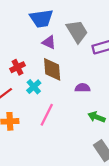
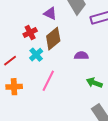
red cross: (17, 67) -> (30, 33), moved
brown diamond: (52, 69) -> (53, 39), turned 55

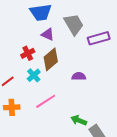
pink line: (48, 81) -> (46, 101), turned 30
green arrow: (94, 83) -> (79, 120), moved

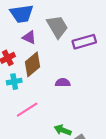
cyan cross: (34, 75) -> (14, 82), turned 32

